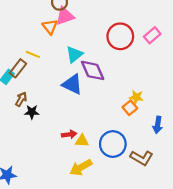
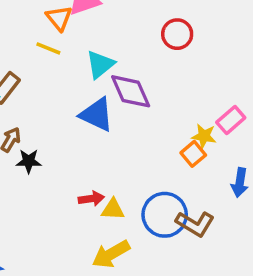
pink rectangle: (152, 35) -> (231, 120), moved
red circle: (120, 36) -> (177, 34), size x0.7
yellow line: (33, 54) -> (48, 48), moved
brown L-shape: (142, 158) -> (195, 224), moved

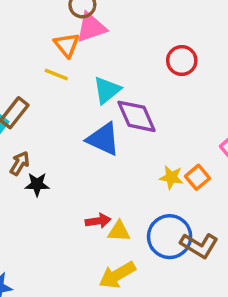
yellow star: (204, 136) -> (171, 177), moved

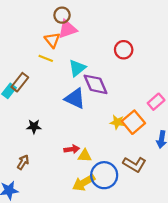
brown arrow: (20, 163) -> (23, 162), moved
orange square: (197, 177) -> (133, 122), size x1.5
blue circle: (170, 237) -> (104, 175), moved

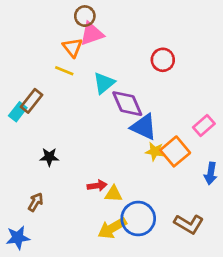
blue triangle: (75, 98) -> (144, 127), moved
brown L-shape: (134, 164) -> (189, 224), moved

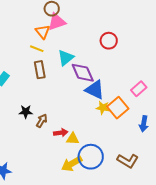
brown rectangle: (31, 101) -> (40, 70), moved, turned -48
brown arrow: (36, 202) -> (42, 121), moved

